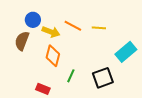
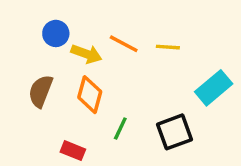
brown semicircle: (22, 41) -> (41, 91), moved

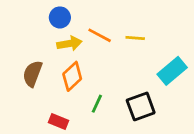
blue circle: (56, 33) -> (60, 17), moved
yellow arrow: (86, 54) -> (69, 43), turned -30
orange diamond: (90, 95) -> (72, 76), turned 32

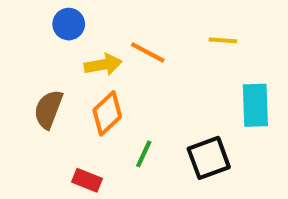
blue circle: (60, 17) -> (69, 24), moved
yellow line: (135, 38) -> (223, 40), moved
cyan rectangle: (172, 71) -> (255, 105), turned -52

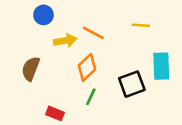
orange diamond: (107, 113) -> (87, 67), moved
black square: (209, 158) -> (132, 84), moved

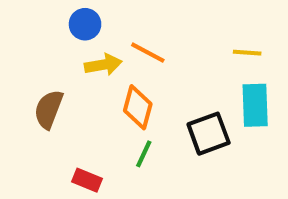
blue circle: (44, 15) -> (85, 24), moved
yellow line: (141, 25) -> (247, 53), moved
orange diamond: (87, 67) -> (138, 107), turned -32

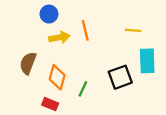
orange line: (148, 53) -> (85, 30), turned 48
yellow line: (247, 53) -> (133, 30), moved
orange diamond: (138, 107) -> (57, 77), moved

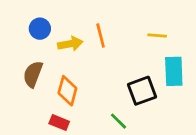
blue circle: (49, 14) -> (40, 29), moved
green line: (83, 89) -> (119, 121), moved, turned -70

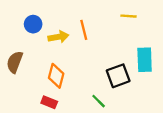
yellow line: (157, 35) -> (128, 16), moved
brown semicircle: (33, 74) -> (15, 62), moved

